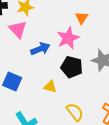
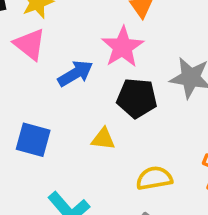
yellow semicircle: (75, 112) -> (154, 178), turned -54

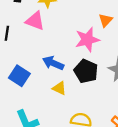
pink triangle: (30, 44) -> (35, 21), turned -36
blue arrow: (75, 73) -> (53, 63), moved, turned -144

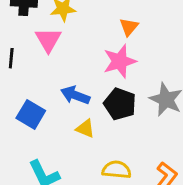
orange triangle: (105, 20) -> (129, 27), moved
pink triangle: (35, 21) -> (48, 40), turned 42

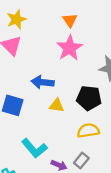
black pentagon: (120, 104) -> (89, 98), moved

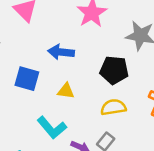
yellow triangle: (57, 105) -> (66, 91), moved

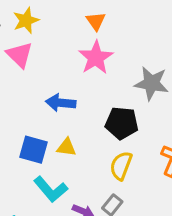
blue square: (27, 79) -> (33, 150), moved
yellow semicircle: (113, 107) -> (121, 166), turned -60

